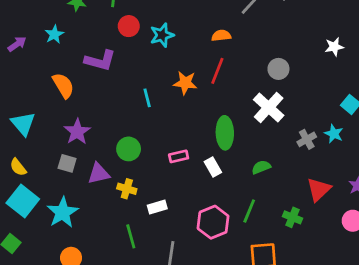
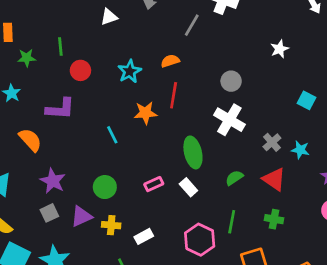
cyan star: (162, 35) -> (130, 71), moved
cyan star: (334, 134) -> (300, 150), moved
gray square: (67, 163) -> (49, 213), turned -30
red triangle: (319, 189) -> (274, 179), moved, turned -30

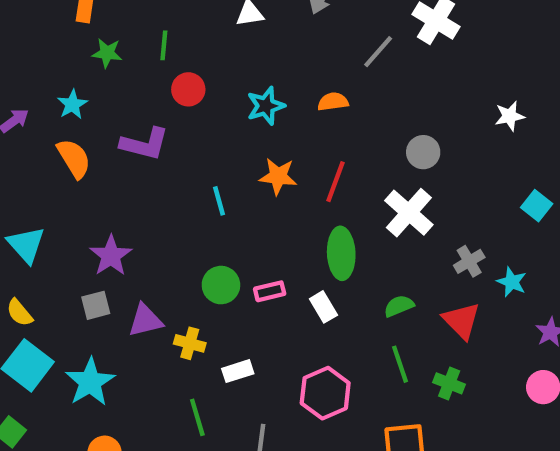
red line: (174, 95) -> (335, 182), moved
orange semicircle: (30, 140) -> (74, 158), moved
green circle: (105, 187) -> (221, 285), moved
green line: (232, 222) -> (400, 364), moved, turned -40

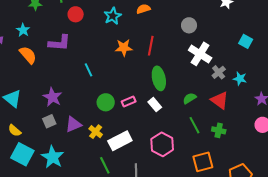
cyan line: (219, 201) -> (89, 70), moved
white cross: (409, 213) -> (200, 54), moved
yellow cross: (190, 343) -> (96, 132), turned 32
white rectangle: (238, 371) -> (120, 141), size x1.6

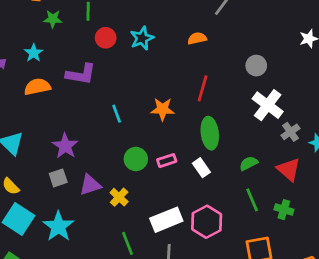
cyan star: (113, 16) -> (142, 38), moved
orange star: (124, 48) -> (163, 109), moved
orange semicircle: (28, 55) -> (37, 87), turned -66
white rectangle: (120, 141) -> (166, 220), moved

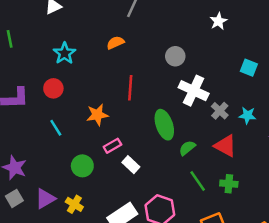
red circle: (106, 38) -> (53, 88), moved
green ellipse: (210, 133) -> (164, 125), moved
pink rectangle: (167, 161) -> (112, 146), moved
white rectangle: (201, 168) -> (131, 165), moved

